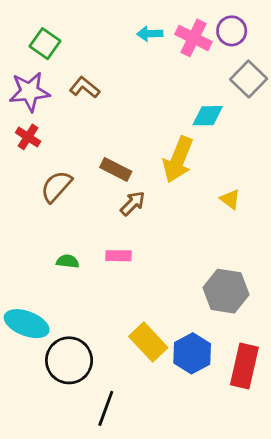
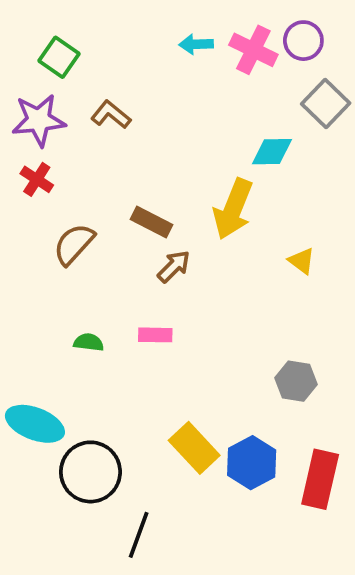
gray hexagon: (226, 291) -> (296, 381), size x0.7

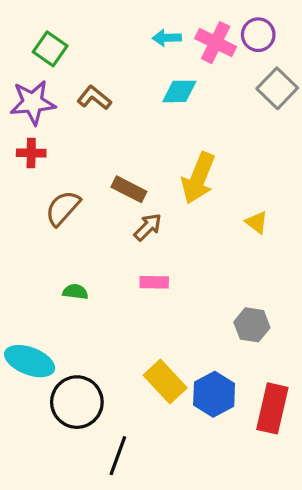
cyan diamond: (272, 152) -> (179, 91), moved
red cross: (37, 179) -> (31, 153), turned -32
pink rectangle: (155, 335) -> (154, 282), moved

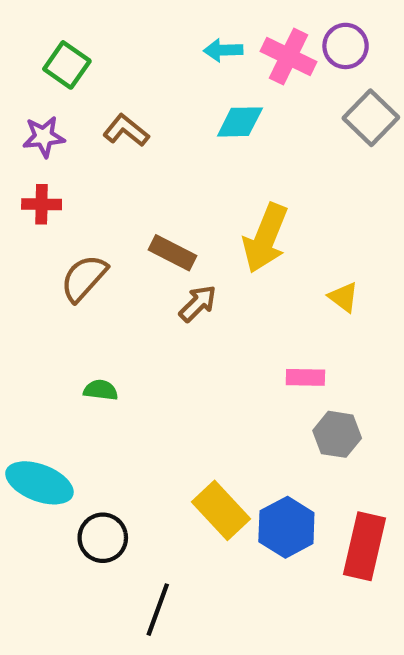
purple star: (33, 102) -> (44, 137), size x0.7
pink rectangle: (154, 282) -> (305, 377), moved
black circle: (77, 402) -> (103, 538), size x0.7

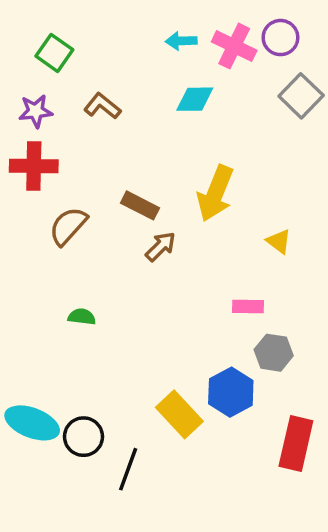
red cross: (42, 204) -> (34, 166), size x1.5
cyan ellipse: (39, 483) -> (32, 423), moved
blue hexagon: (286, 527) -> (231, 392), moved
black line: (158, 610) -> (128, 469), moved

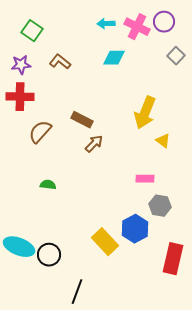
gray square: (301, 96) -> (176, 56), size x0.7
yellow arrow: (215, 193) -> (145, 113), moved
black line: (128, 469) -> (77, 292), moved

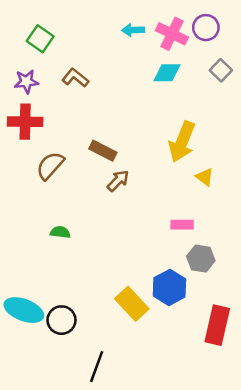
cyan diamond: (114, 58) -> (167, 73), moved

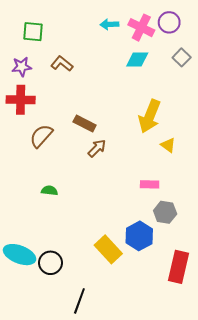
green square: (40, 39) -> (33, 32), turned -30

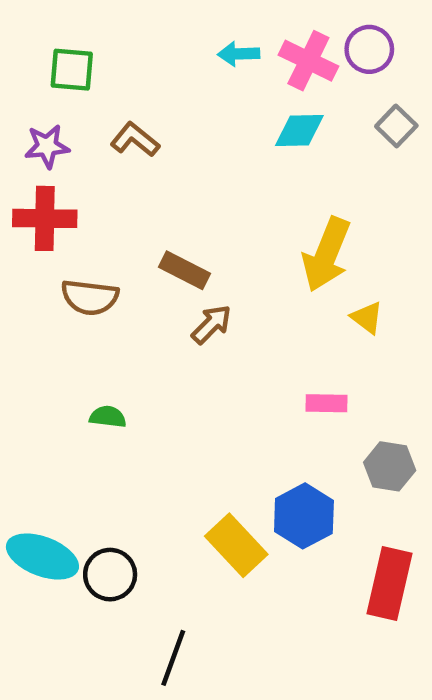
brown semicircle: (41, 136) -> (90, 297), turned -125
gray hexagon: (165, 212) -> (390, 466), moved

